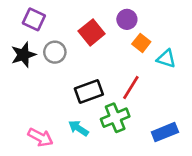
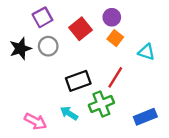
purple square: (34, 19) -> (42, 17), moved, turned 36
orange square: (141, 43) -> (115, 38), moved

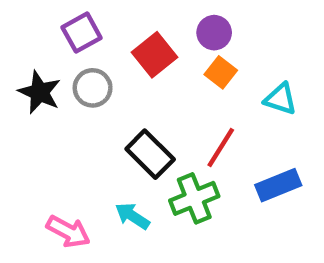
black star: (20, 48) -> (40, 92), turned -30
black rectangle: (78, 81) -> (150, 154), turned 65
blue rectangle: (145, 117) -> (278, 185), moved

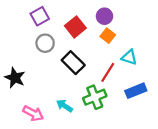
black star: (40, 92) -> (15, 78), moved
cyan triangle: (280, 99) -> (129, 57), moved
black rectangle: (150, 154) -> (73, 63), moved

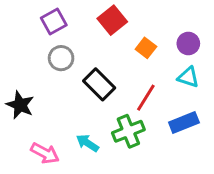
purple circle: (104, 16) -> (188, 43), moved
red square: (75, 27) -> (112, 20), moved
cyan triangle: (129, 57) -> (188, 77), moved

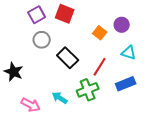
red square: (112, 20) -> (65, 14), moved, turned -30
purple circle: (188, 43) -> (122, 25), moved

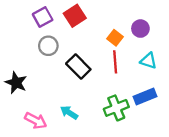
red square: (65, 14) -> (75, 16), turned 36
red line: (100, 67) -> (115, 62), moved, turned -36
green cross: (88, 90) -> (116, 108), moved

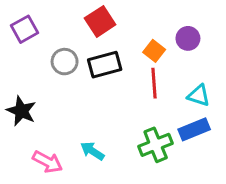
purple square: (43, 17) -> (24, 29), moved
cyan triangle: (148, 61) -> (199, 95), moved
black rectangle: (78, 66) -> (105, 65), moved, turned -60

